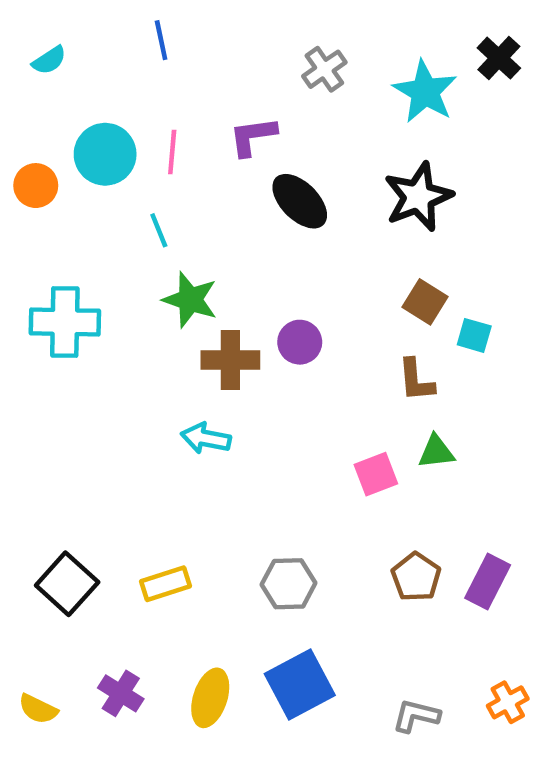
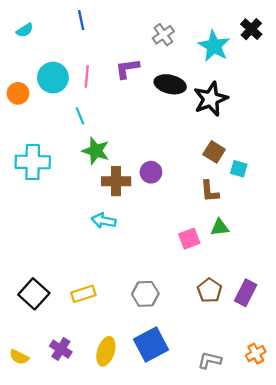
black ellipse: (300, 201) -> (170, 84), moved, turned -32

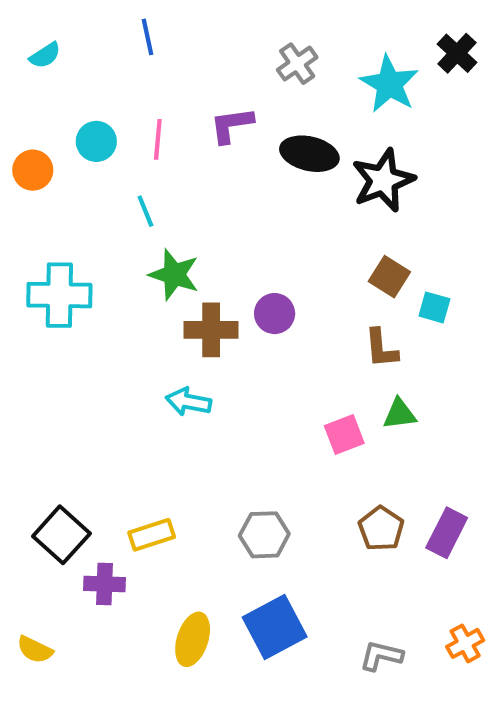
cyan circle: (53, 78) -> (96, 141), size x0.7
purple cross: (61, 349) -> (104, 584), moved, turned -30

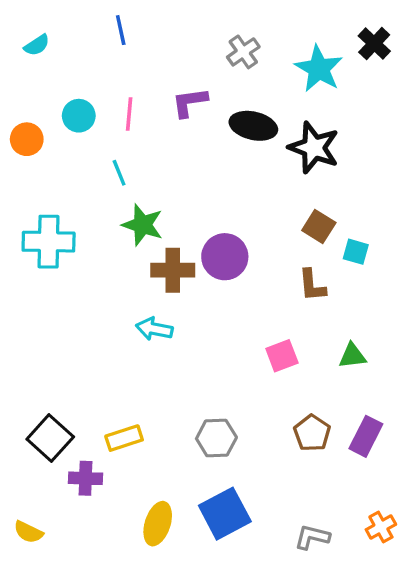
black star: (383, 180) -> (314, 148), turned -30
purple circle: (275, 314) -> (225, 257), size x1.4
green triangle: (400, 414) -> (352, 356), moved

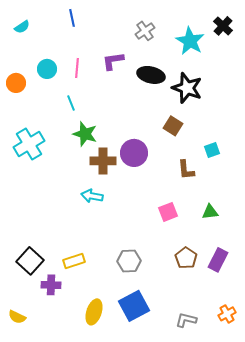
brown square: (319, 226) -> (173, 126), moved
cyan cross: (49, 242) -> (29, 144), turned -32
cyan square: (356, 252) -> (212, 150), turned -35

